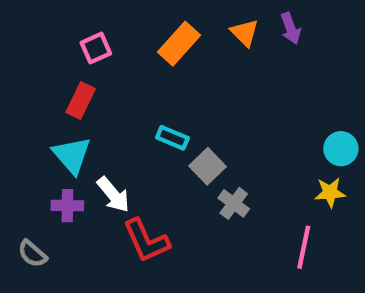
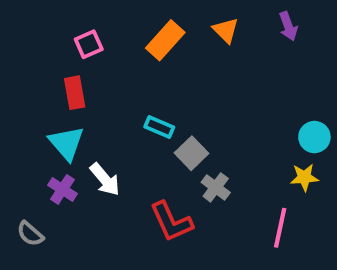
purple arrow: (291, 28) -> (288, 26), moved
red rectangle: (81, 101) -> (75, 93), turned -36
purple cross: (67, 206) -> (62, 189), turned 32
red L-shape: (146, 241) -> (171, 222), moved

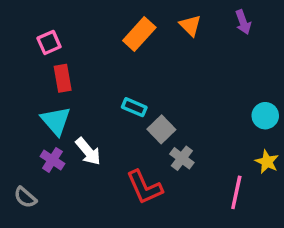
pink square: (89, 44) -> (49, 43), moved
yellow star: (304, 177) -> (267, 162), moved, turned 30

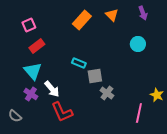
red rectangle: (63, 78) -> (37, 46), turned 63
cyan circle: (265, 116) -> (138, 44), moved
gray square: (161, 129) -> (95, 76), turned 35
red L-shape: (144, 187) -> (62, 112), moved

